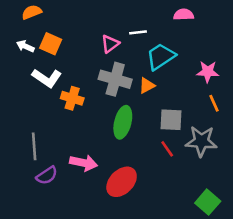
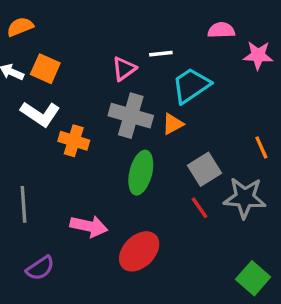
pink star: (208, 72) -> (258, 55), moved
gray square: (171, 120) -> (204, 169), turned -35
purple semicircle: (47, 175) -> (40, 268), moved

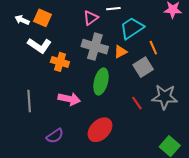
orange line: (261, 147) -> (153, 48), moved
gray square: (204, 169) -> (143, 67), moved
pink arrow: (89, 226) -> (69, 99), moved
purple semicircle: (40, 268) -> (55, 136), moved

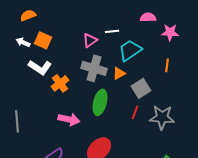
orange line: (153, 48) -> (167, 65), moved, turned 32
orange cross: (60, 62) -> (60, 83), turned 36
gray line: (29, 101) -> (17, 121), moved
red line: (137, 103) -> (135, 112), moved, turned 56

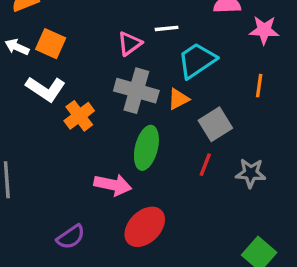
gray star: (162, 117) -> (251, 173), size x0.7
pink arrow: (69, 119) -> (113, 185), moved

